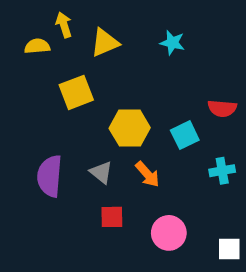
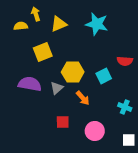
cyan star: (172, 43) -> (97, 24), size x1.6
cyan cross: (222, 171) -> (125, 107), moved, turned 32
gray triangle: (101, 172) -> (57, 88), moved, turned 40
purple semicircle: (50, 176) -> (30, 84), moved, turned 95

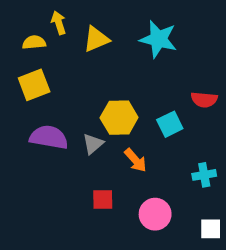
yellow square: (43, 52) -> (34, 85), moved
cyan cross: (125, 107) -> (204, 175), turned -32

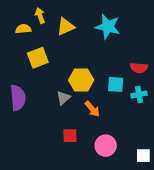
yellow square: (34, 85) -> (38, 58), moved
cyan square: (170, 124) -> (116, 84), turned 30
purple semicircle: (49, 137) -> (18, 98), moved, turned 75
cyan cross: (204, 175) -> (139, 94), moved

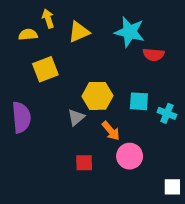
red semicircle: (139, 68) -> (154, 55), moved
cyan cross: (139, 94) -> (167, 113), turned 32
pink circle: (106, 146) -> (130, 156), moved

